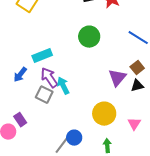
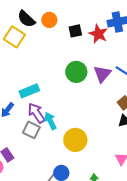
purple triangle: (117, 78) -> (102, 74), moved
yellow circle: (104, 114) -> (75, 140), moved

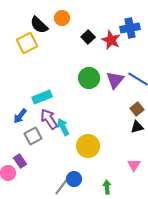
orange circle: (49, 20) -> (62, 18), moved
black square: (75, 31) -> (88, 37), turned -32
yellow square: (14, 37) -> (27, 43), turned 30
gray square: (31, 130) -> (33, 136), moved, turned 36

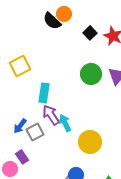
black semicircle: (39, 25) -> (52, 21), moved
yellow square: (27, 43) -> (20, 66), moved
cyan rectangle: (42, 97) -> (44, 93), turned -60
blue arrow: (20, 116) -> (20, 126), moved

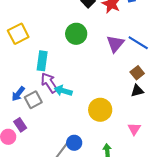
green circle: (91, 74) -> (76, 34), moved
cyan arrow: (65, 123) -> (63, 91), turned -48
yellow circle: (90, 142) -> (100, 110), moved

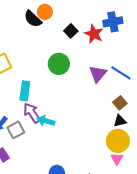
yellow circle: (100, 110) -> (118, 141), moved

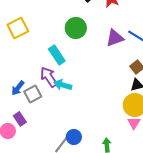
purple triangle: (98, 74) -> (115, 38), turned 30
cyan rectangle: (25, 91) -> (57, 55), moved, turned -42

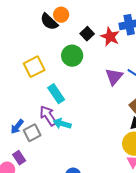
yellow square: (18, 28) -> (34, 67), moved
green circle: (76, 28) -> (72, 56), moved
purple triangle: (115, 38) -> (114, 77), turned -30

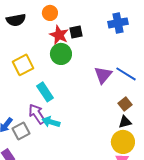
black semicircle: (49, 22) -> (16, 20), moved, turned -54
black square: (87, 34) -> (76, 32), turned 32
red star: (110, 37) -> (59, 35), moved

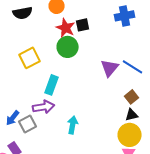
cyan rectangle: (45, 92) -> (52, 85), turned 54
purple arrow: (37, 114) -> (44, 107), turned 115
cyan arrow: (51, 122) -> (73, 125), moved, turned 84

